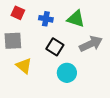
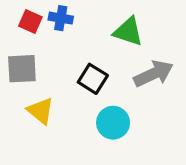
blue cross: (46, 19) -> (61, 18), moved

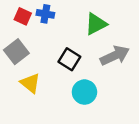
green triangle: (128, 32) -> (96, 24), turned -45
gray square: (22, 69) -> (16, 52), turned -35

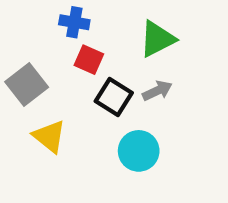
red square: (23, 16) -> (89, 60), moved
gray arrow: (115, 55) -> (157, 91), moved, size x0.6

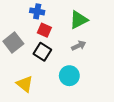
black square: (114, 97) -> (42, 52), moved
yellow triangle: (49, 136) -> (25, 84), moved

